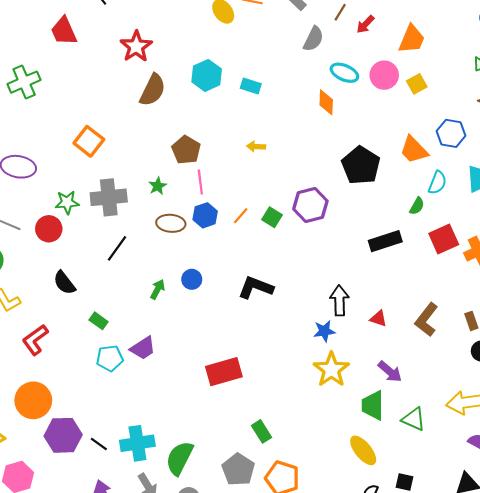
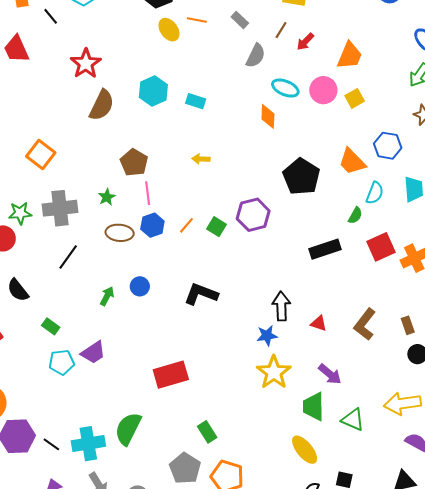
green semicircle: (180, 458) -> (128, 429), moved

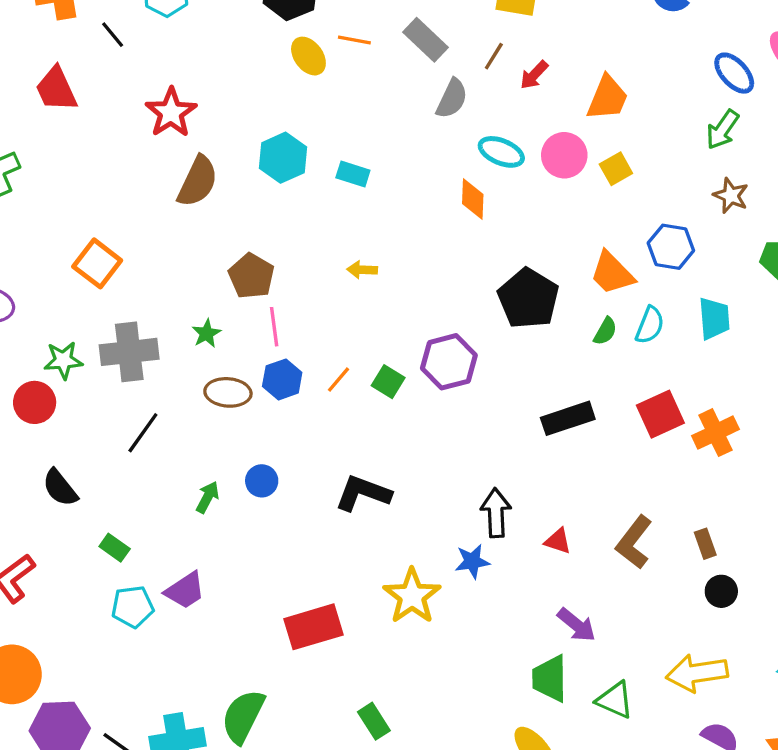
gray rectangle: (240, 20) -> (426, 40), size x1.5
green semicircle: (355, 215) -> (605, 331), moved
yellow star: (274, 372) -> (412, 596), moved

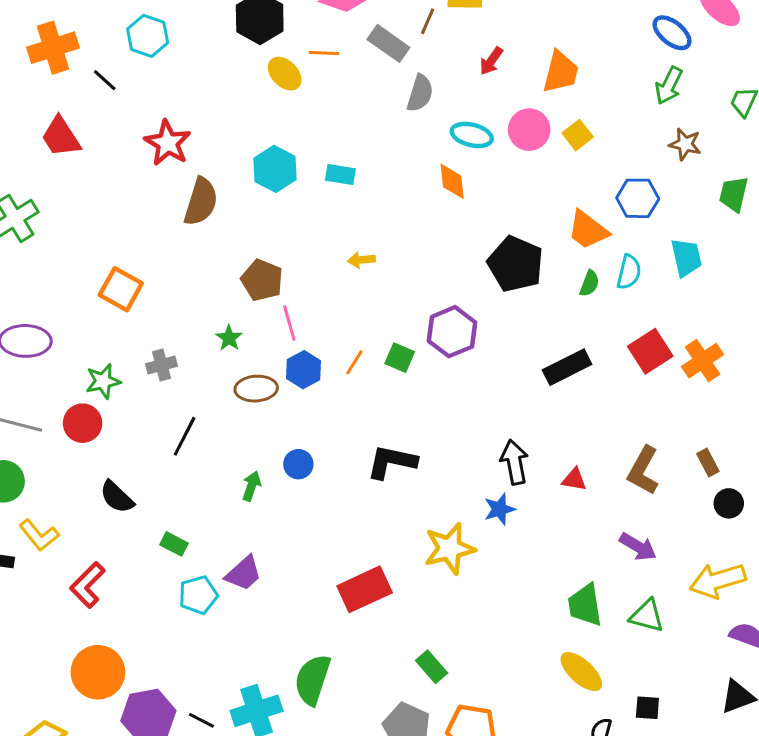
brown line: (494, 56) -> (428, 21), moved
gray cross: (129, 352) -> (162, 365), size x0.6
yellow star: (412, 596) -> (450, 549), turned 30
purple arrow: (577, 625) -> (638, 547), moved

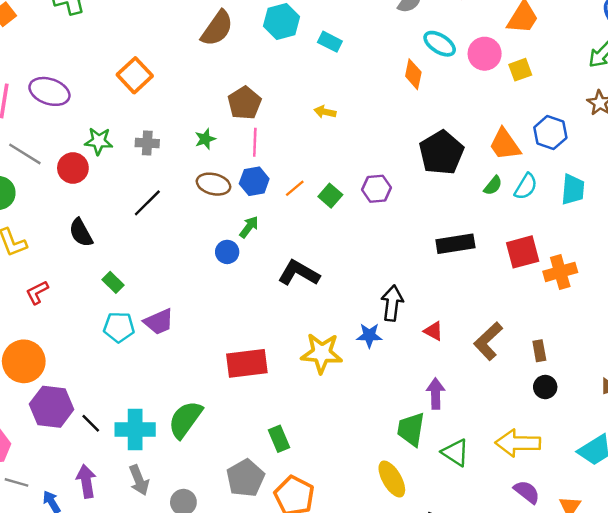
purple hexagon: (452, 332) -> (376, 189), size x0.7
green arrow: (252, 486) -> (249, 227), moved
purple arrow: (638, 547) -> (436, 394), moved, turned -140
red L-shape: (87, 585) -> (37, 292), size x0.7

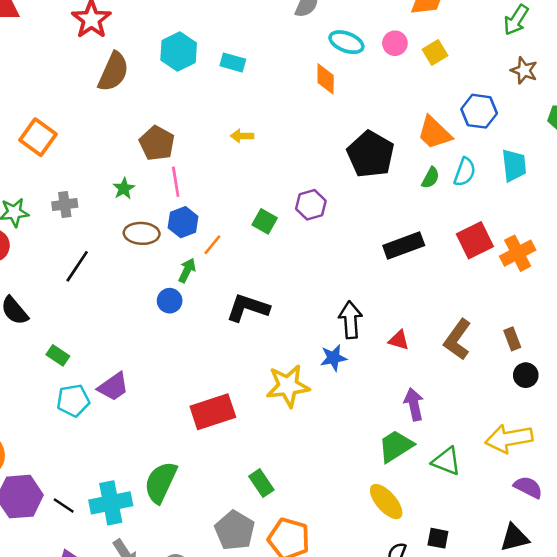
pink circle: (485, 54) -> (395, 43), size x0.7
orange line: (295, 188) -> (212, 245), moved
green trapezoid: (411, 429) -> (396, 446), turned 60

